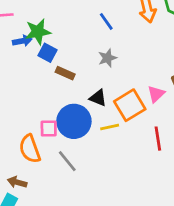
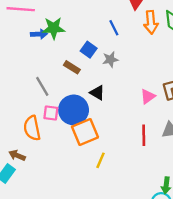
blue square: (47, 53) -> (89, 50), moved
orange square: (130, 105) -> (85, 132), moved
yellow line: (110, 127) -> (101, 160), moved, turned -63
gray line: (67, 161) -> (42, 86), moved

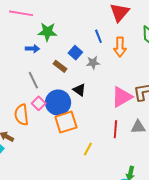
orange arrow: (151, 22) -> (120, 47), moved
blue arrow: (39, 34) -> (32, 49), moved
pink triangle: (148, 96) -> (122, 97), size x1.6
pink square: (51, 113) -> (39, 103), turned 32
yellow line: (101, 160) -> (88, 149), moved

